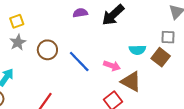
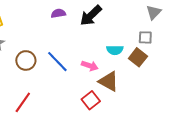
brown circle: (47, 50) -> (26, 60), moved

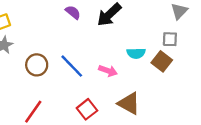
purple semicircle: (58, 13) -> (73, 12), turned 48
brown triangle: (109, 81) -> (129, 103), moved
red square: (91, 100) -> (87, 109), moved

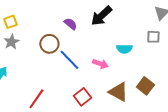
purple semicircle: (73, 12) -> (70, 24), moved
brown square: (162, 61) -> (145, 86), moved
brown circle: (37, 65) -> (49, 44), moved

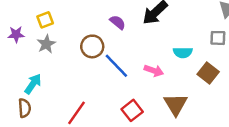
brown square: (145, 86) -> (208, 73), moved
brown triangle: (118, 92) -> (176, 104), turned 30

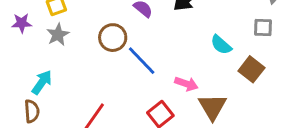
cyan semicircle: (183, 52) -> (221, 45), turned 42
pink arrow: (154, 71) -> (186, 84), moved

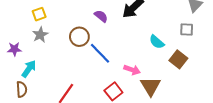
purple star: (22, 23) -> (14, 49), moved

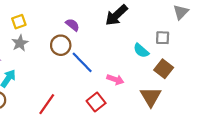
purple semicircle: (101, 16) -> (72, 25), moved
gray square: (187, 30) -> (163, 38), moved
brown triangle: (151, 86) -> (151, 97), moved

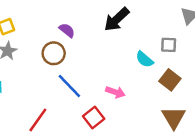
blue line: (82, 62) -> (69, 86), moved
brown triangle: (151, 97) -> (174, 117), moved

